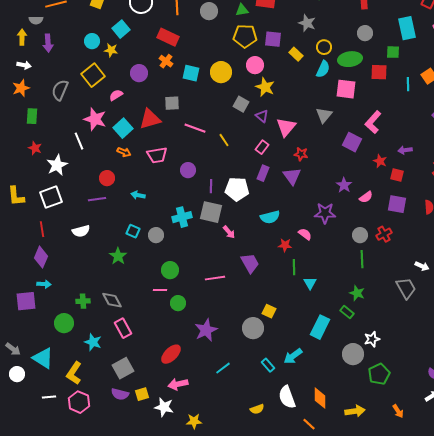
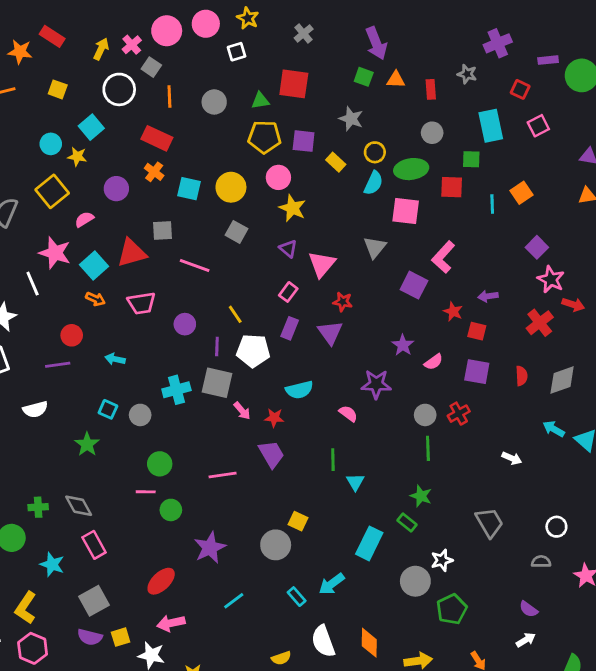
gray square: (241, 104) -> (237, 232), moved
yellow line: (224, 140) -> (235, 314), moved
red star: (285, 245) -> (274, 418), moved
gray trapezoid: (406, 288) -> (489, 523), moved

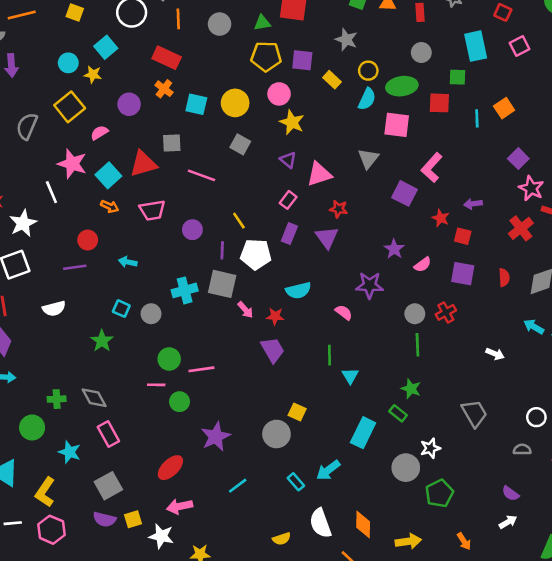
pink triangle: (322, 264) -> (319, 174), turned 32
pink line: (223, 475) -> (201, 369), moved

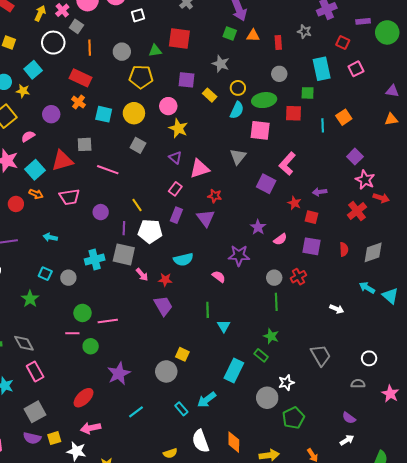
yellow pentagon: (266, 56) -> (141, 77), moved
red circle: (88, 240) -> (16, 204), moved

